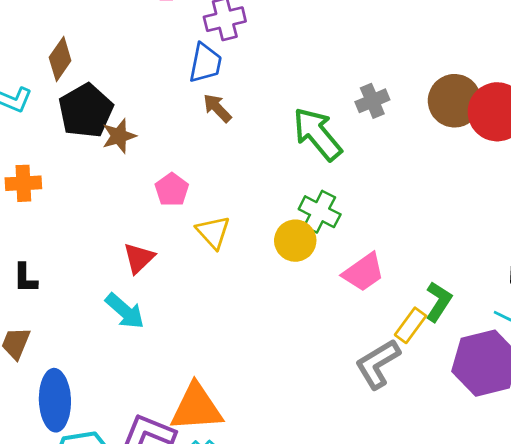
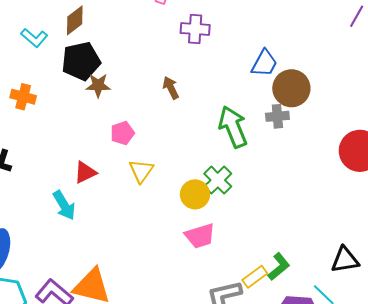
blue trapezoid: (205, 63) -> (264, 63), moved
brown circle: (455, 101) -> (291, 88), moved
pink trapezoid: (363, 272) -> (200, 236), moved

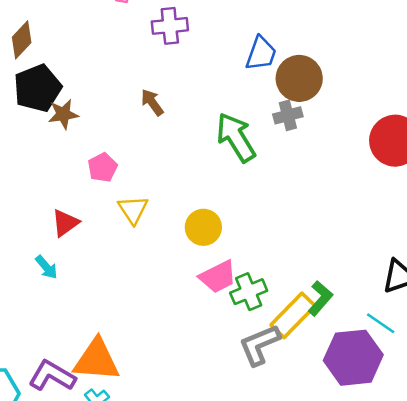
green cross: (218, 180) -> (249, 292), moved, turned 32
cyan arrow: (64, 205) -> (46, 267), size x0.7
yellow rectangle: (255, 277) -> (293, 315), size x1.5

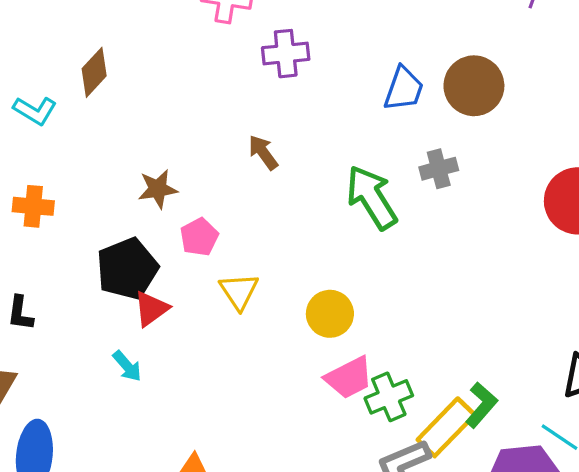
brown circle: (299, 78) -> (474, 86), moved
black pentagon: (37, 88) -> (127, 269), moved
brown star: (63, 114) -> (158, 189), moved

